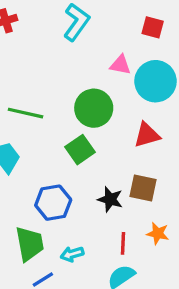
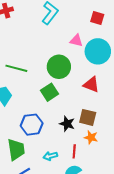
red triangle: (147, 135) -> (91, 85), turned 36
orange star: (158, 233) -> (91, 137), moved
cyan arrow: (72, 254) -> (50, 156), moved

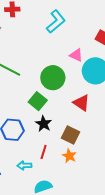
green square: (49, 92) -> (38, 101), turned -30
black star: (67, 124) -> (44, 124), moved
red line: (74, 151) -> (44, 152), moved

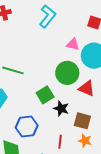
green circle: (53, 78) -> (67, 73), moved
green square: (38, 101) -> (45, 95), turned 30
black star: (44, 124) -> (61, 109), moved

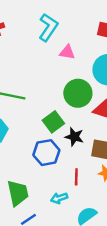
pink triangle: (73, 44) -> (67, 52), moved
blue hexagon: (27, 126) -> (46, 153), moved

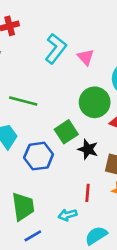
cyan L-shape: (48, 27) -> (56, 49), moved
pink triangle: (67, 52) -> (86, 57), turned 35
blue hexagon: (46, 153) -> (39, 156), moved

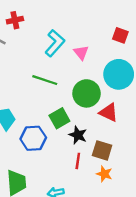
green line: (23, 101) -> (45, 80), moved
red line: (87, 193) -> (78, 161), moved

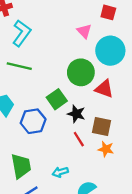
cyan L-shape: (55, 43) -> (22, 33), moved
pink triangle: (81, 52) -> (84, 31), moved
green line: (45, 80) -> (19, 66), moved
red line: (78, 161) -> (79, 139), turned -35

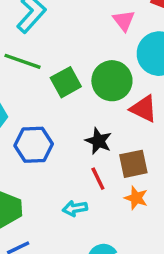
green square: (57, 99) -> (66, 82), moved
brown square: (101, 126) -> (133, 164), turned -30
cyan arrow: (60, 172) -> (75, 208), moved

